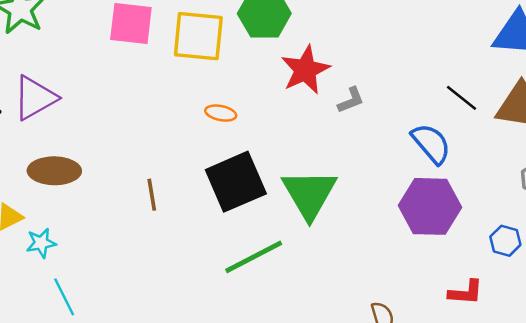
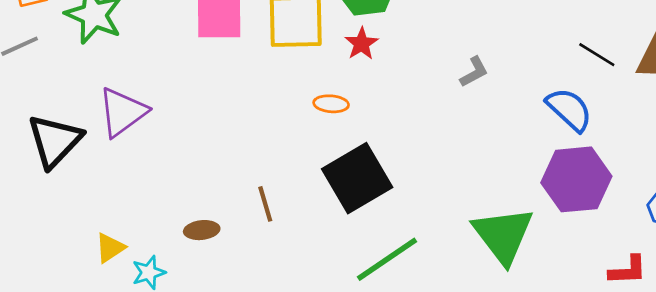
red star: (305, 70) -> (361, 44), moved, size x0.6
brown ellipse: (54, 171) -> (202, 230), moved, size x0.6
green triangle: (309, 194) -> (503, 235), moved

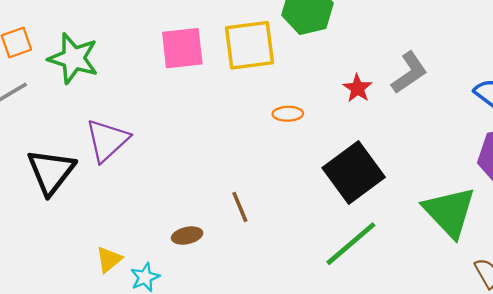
red star: (361, 44) -> (357, 88), moved
gray L-shape: (474, 72) -> (409, 73), size x1.5
black square: (357, 178) -> (354, 173), moved

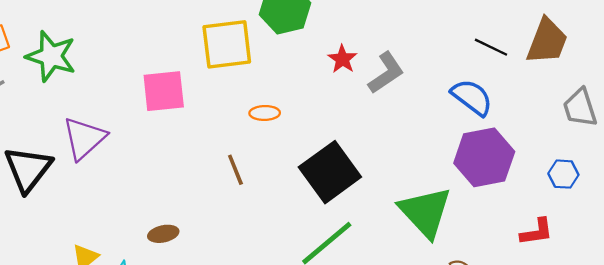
pink square: (182, 48) -> (164, 91), moved
red star: (357, 88) -> (342, 59), moved
brown line: (240, 207) -> (235, 170), moved

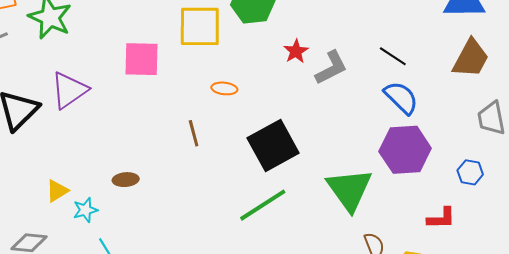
black line: (491, 47) -> (393, 56), moved

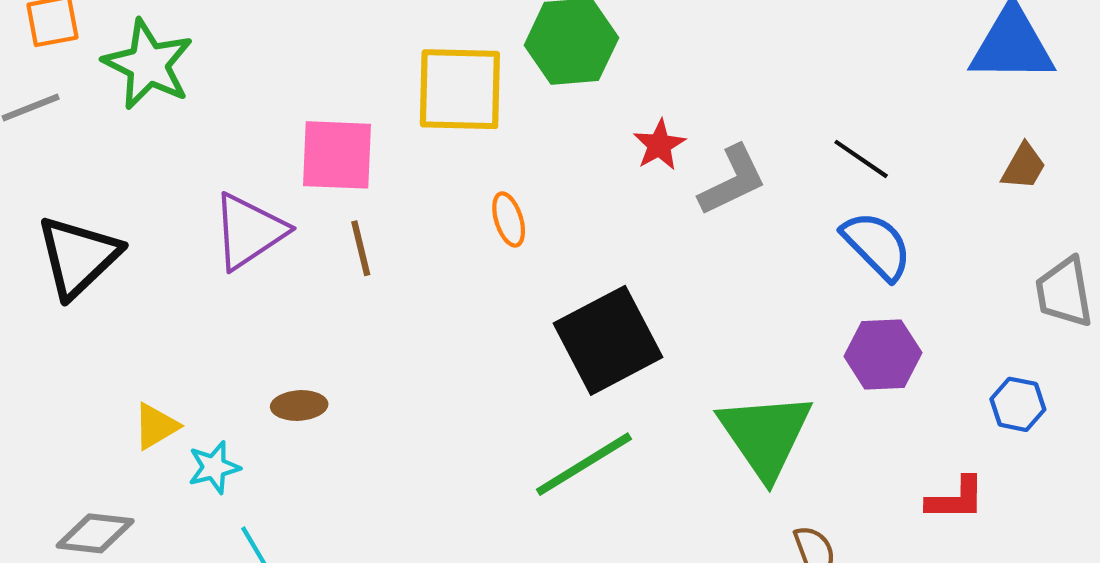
brown trapezoid: (471, 58) -> (1024, 167), size x0.6
orange ellipse: (224, 88) -> (509, 219), turned 65
purple triangle: (69, 90) -> (249, 231), moved
brown line: (194, 133) -> (361, 248), moved
purple hexagon: (405, 150) -> (883, 355), size x0.7

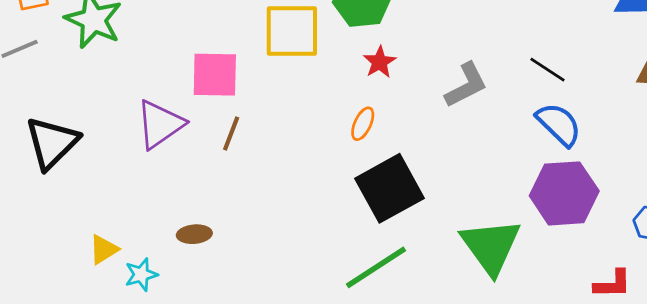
red star: (659, 145) -> (380, 62), moved
orange ellipse: (509, 219) -> (363, 124), moved, turned 44
brown line: (361, 248) -> (231, 133), turned 36
purple hexagon: (883, 355) -> (564, 193), size x1.4

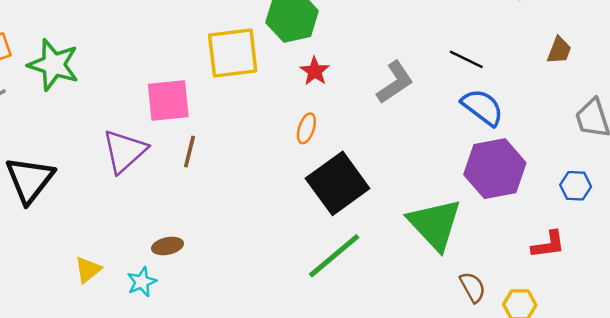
cyan star: (141, 275) -> (142, 282), moved

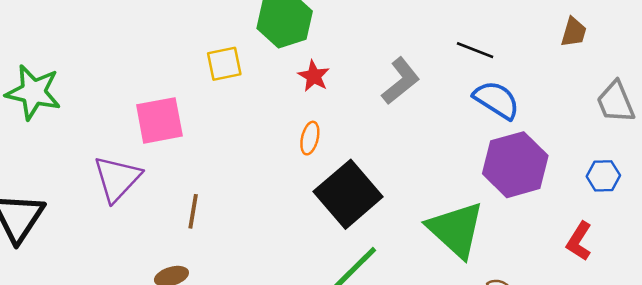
yellow square: (233, 53) -> (224, 64), size x0.6
brown line: (189, 152) -> (193, 211), moved
red L-shape: (548, 245) -> (579, 241), turned 135

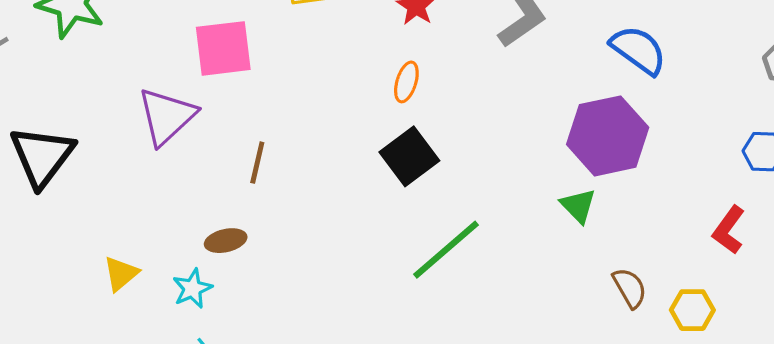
purple hexagon: (515, 165) -> (608, 136), moved
black square: (348, 194) -> (409, 156), moved, size x0.7
green triangle: (456, 230) -> (578, 206), size x0.5

